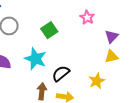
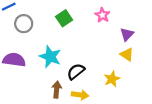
green square: (49, 30) -> (64, 18), moved
yellow triangle: (112, 57) -> (127, 54), turned 48

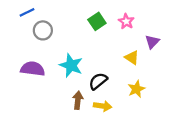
green square: (64, 18) -> (97, 21), moved
yellow triangle: (127, 54) -> (132, 57), moved

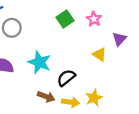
yellow star: (136, 89) -> (94, 98), moved
brown arrow: (78, 100) -> (46, 97), turned 105

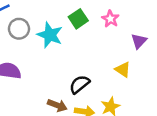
yellow triangle: (99, 54) -> (123, 70), moved
cyan star: (40, 62) -> (50, 35), moved

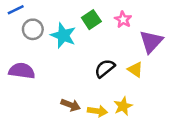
purple triangle: (139, 41) -> (151, 42), size x1.5
black semicircle: (80, 84) -> (105, 68), moved

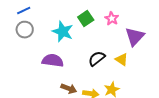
gray circle: (33, 29) -> (25, 30), moved
purple semicircle: (22, 71) -> (53, 61), moved

